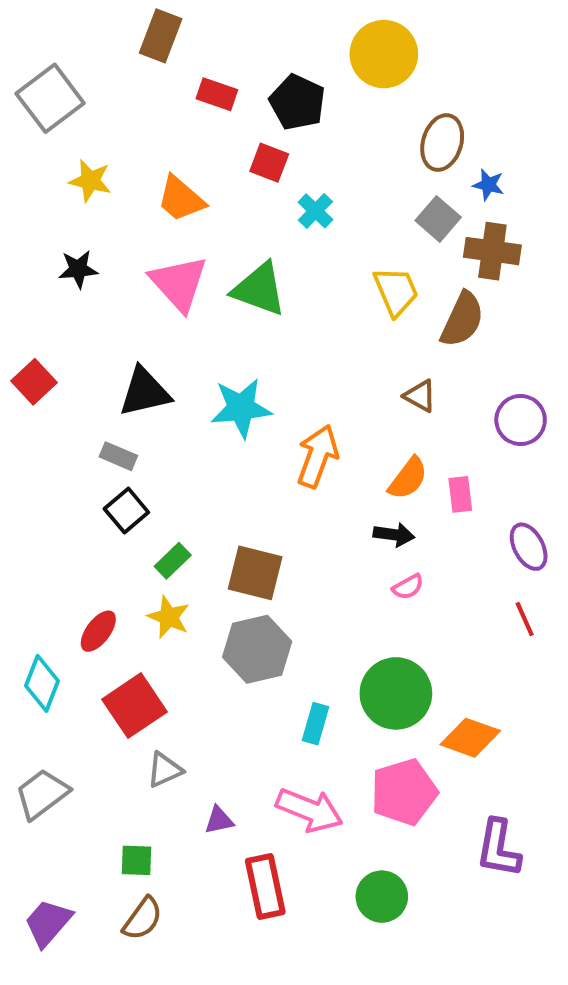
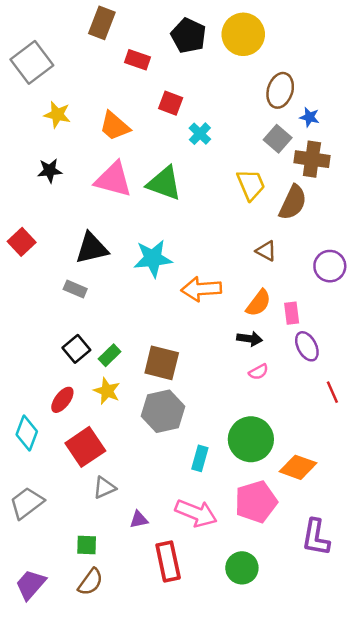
black pentagon: (297, 102) -> (188, 36), moved
pink triangle: (179, 283) -> (113, 180), turned -33
orange arrow: (317, 456) -> (201, 289), turned -114
black square: (126, 510) -> (76, 349), moved
purple ellipse: (529, 547) -> (307, 346), moved

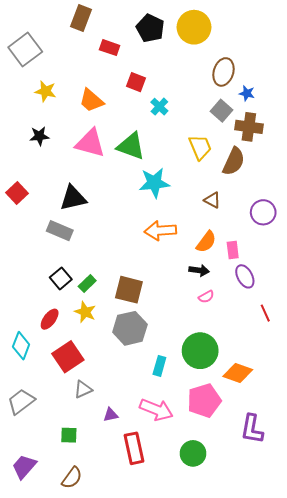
cyan star: (153, 258) -> (154, 183), moved
gray rectangle: (75, 289) -> (60, 231), size x1.4
brown semicircle: (90, 582) -> (72, 478), moved

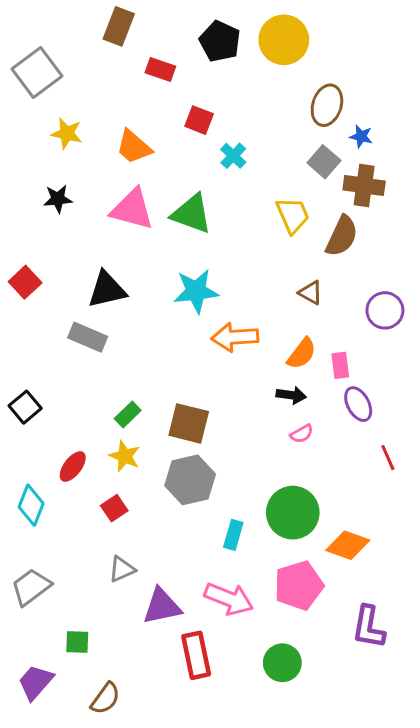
cyan star: (154, 183) -> (196, 291), moved
black square: (61, 278) -> (25, 407), moved
red square: (68, 357) -> (114, 508), moved, size x0.6
purple triangle: (111, 415) -> (162, 606), size x1.8
green square: (69, 435) -> (77, 642), moved

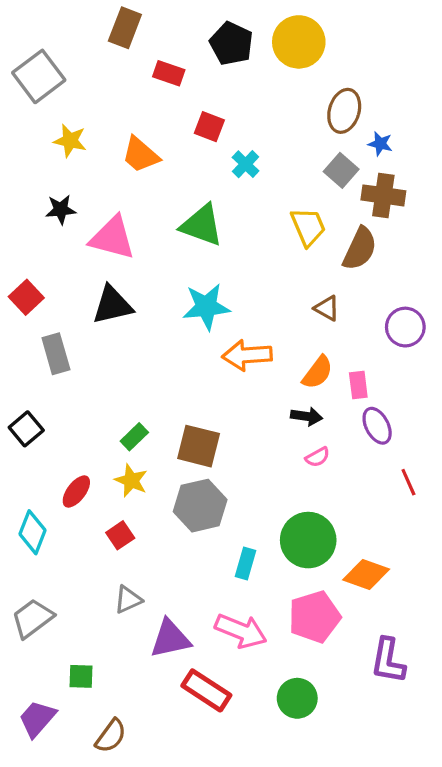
pink triangle: (132, 209) -> (112, 238), moved
gray rectangle: (88, 337) -> (56, 354), moved, turned 51
red rectangle: (196, 655) -> (206, 690), turned -45

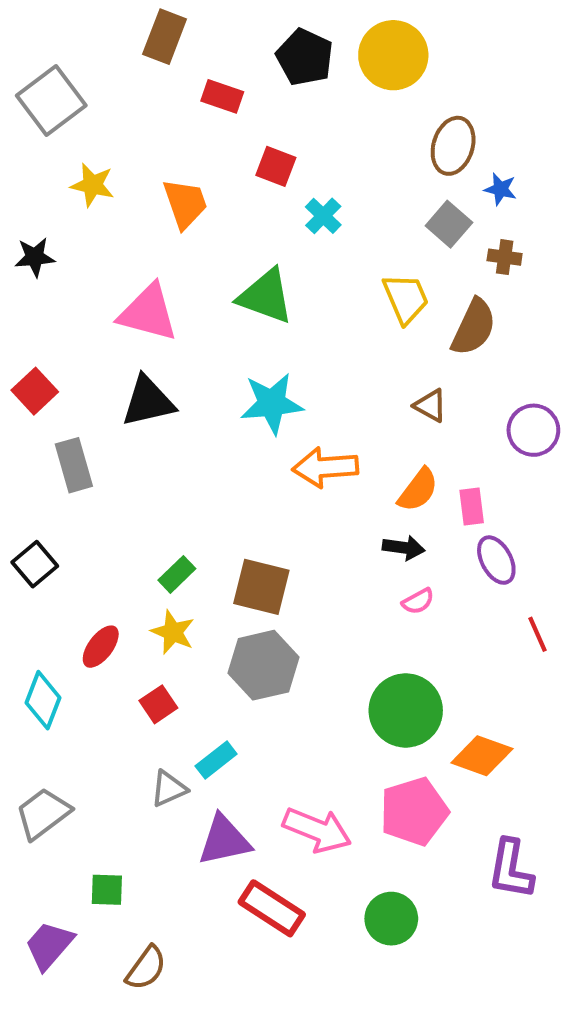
orange trapezoid: (141, 155) -> (185, 204), turned -150
brown cross: (383, 195) -> (505, 257), size x0.6
black star: (61, 210) -> (35, 257), moved
cyan rectangle: (246, 564) -> (216, 760), moved, turned 36

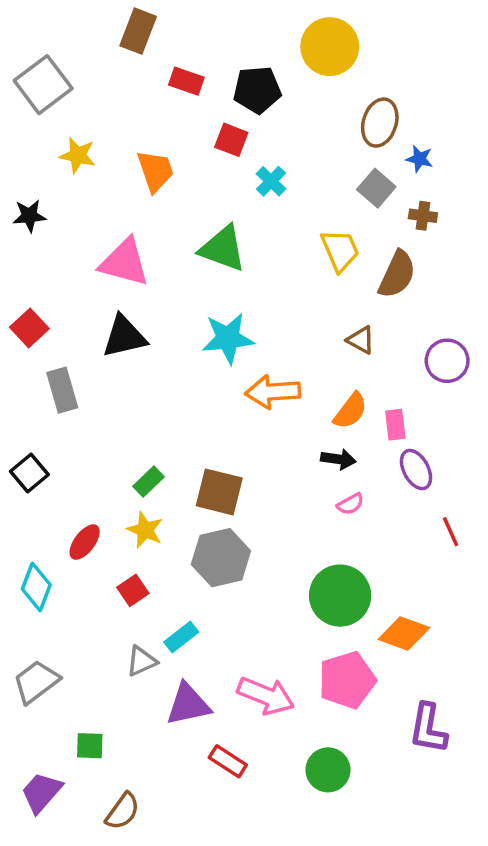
black pentagon: (305, 57) -> (257, 90), moved, turned -30
red rectangle: (272, 908) -> (228, 761), size x0.7

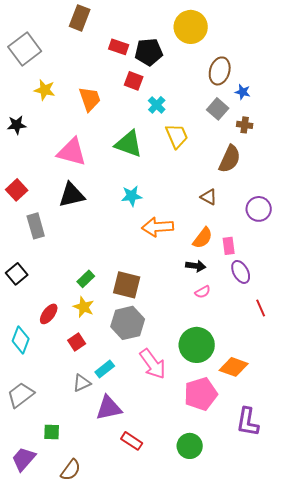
red rectangle: (186, 81) -> (119, 47), moved
yellow trapezoid: (340, 250) -> (177, 136), moved
cyan star: (228, 338) -> (132, 196), size x0.7
pink arrow: (266, 696) -> (153, 364), moved, turned 32

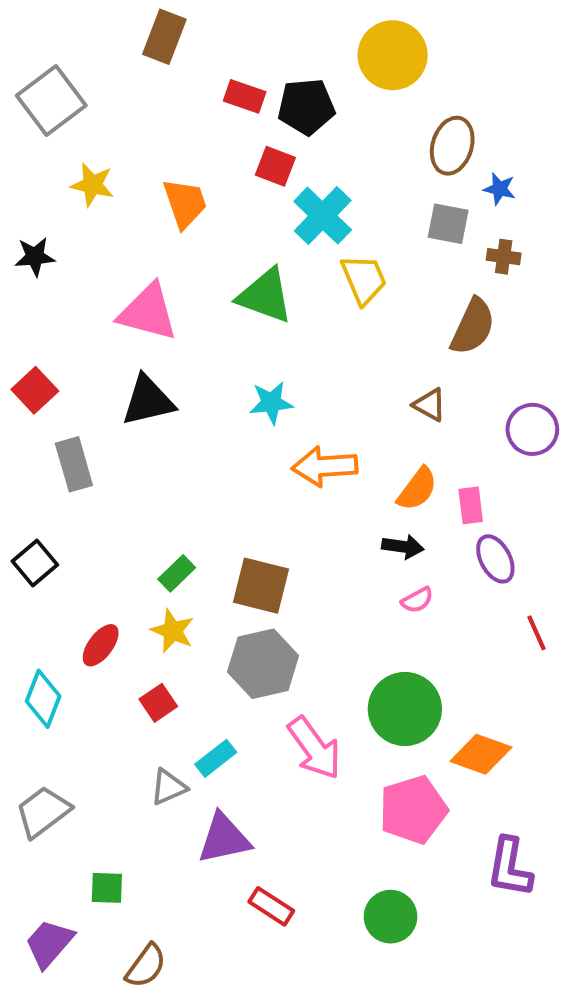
cyan cross: (157, 105) -> (323, 216), size x1.6
gray square: (218, 109) -> (448, 224), turned -30

